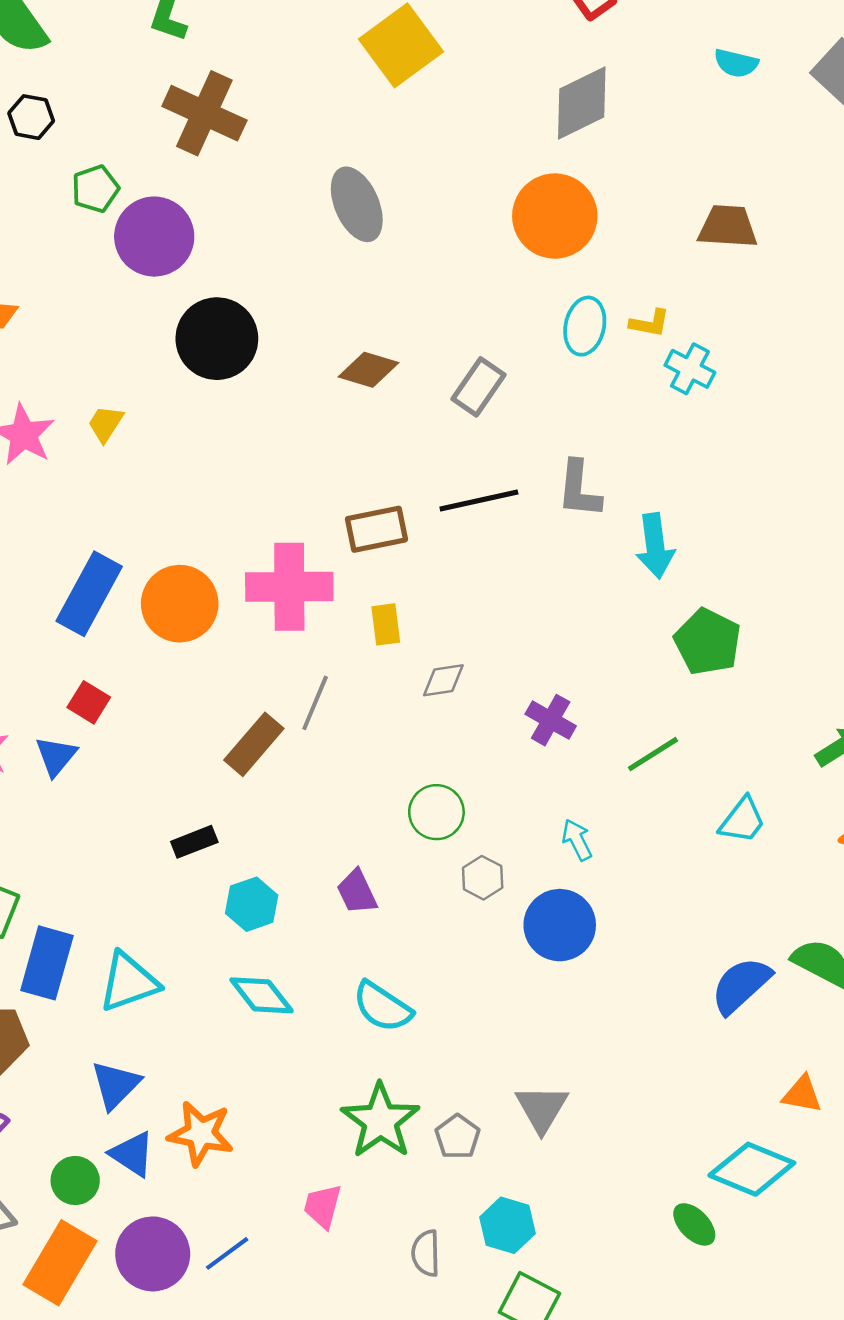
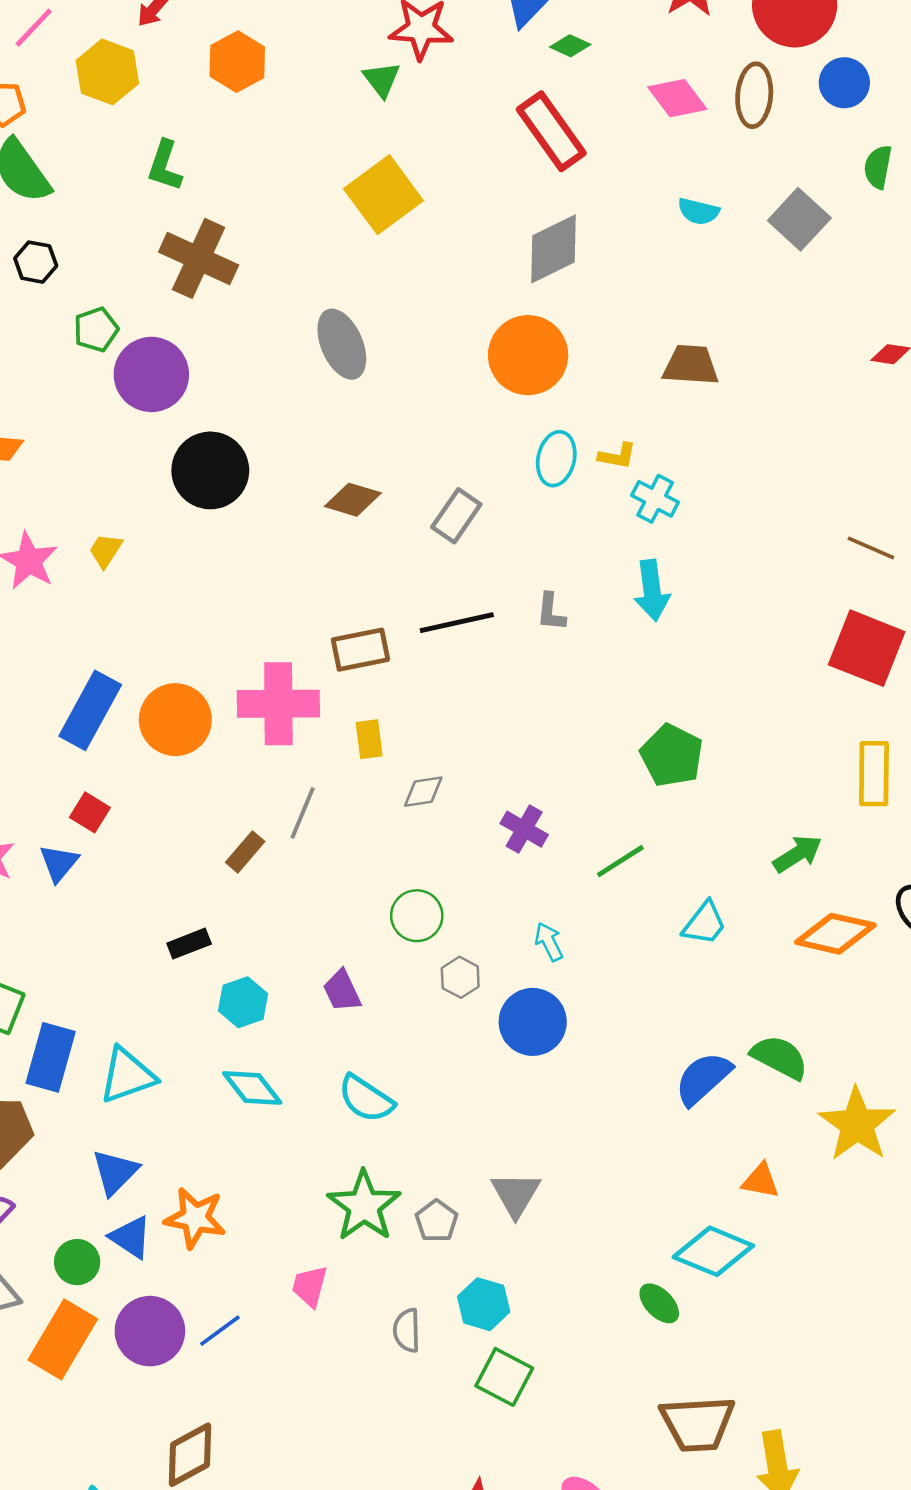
gray L-shape: (579, 489) -> (551, 612), size x0.7
cyan arrow: (655, 546) -> (652, 590), moved
brown rectangle: (254, 744) -> (245, 852), size x0.7

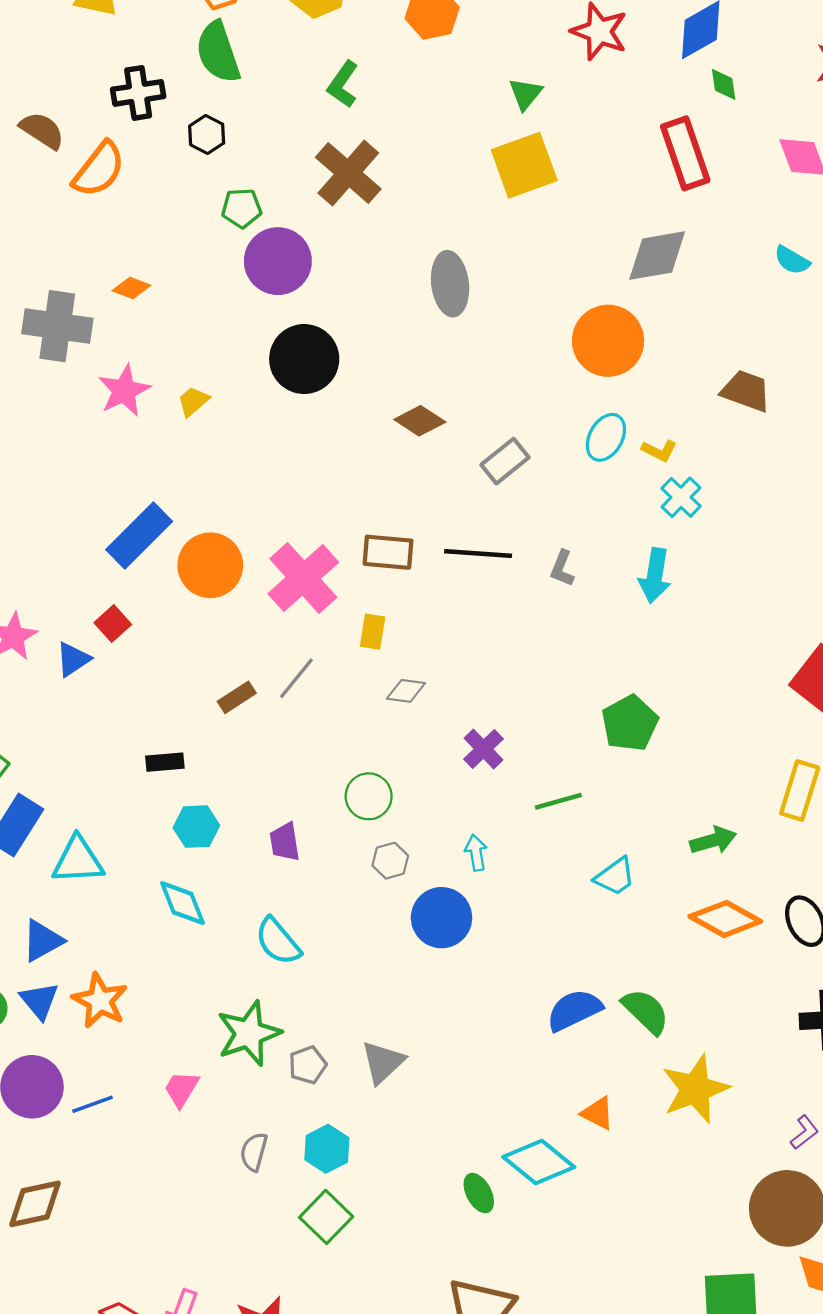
green diamond: (570, 46) -> (724, 84), turned 40
green triangle: (382, 79) -> (525, 94), moved
pink cross: (278, 704) -> (303, 578), turned 32

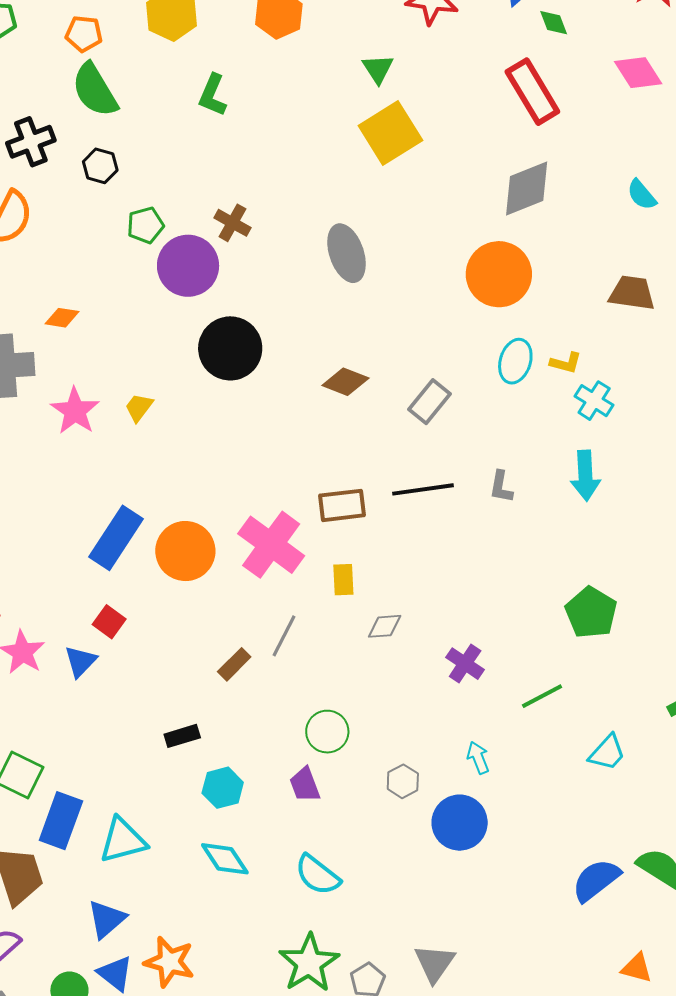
brown cross: (348, 173) -> (233, 223), moved, size x0.6
cyan semicircle: (792, 260) -> (642, 195), moved, turned 32
green circle: (369, 796) -> (327, 732), moved

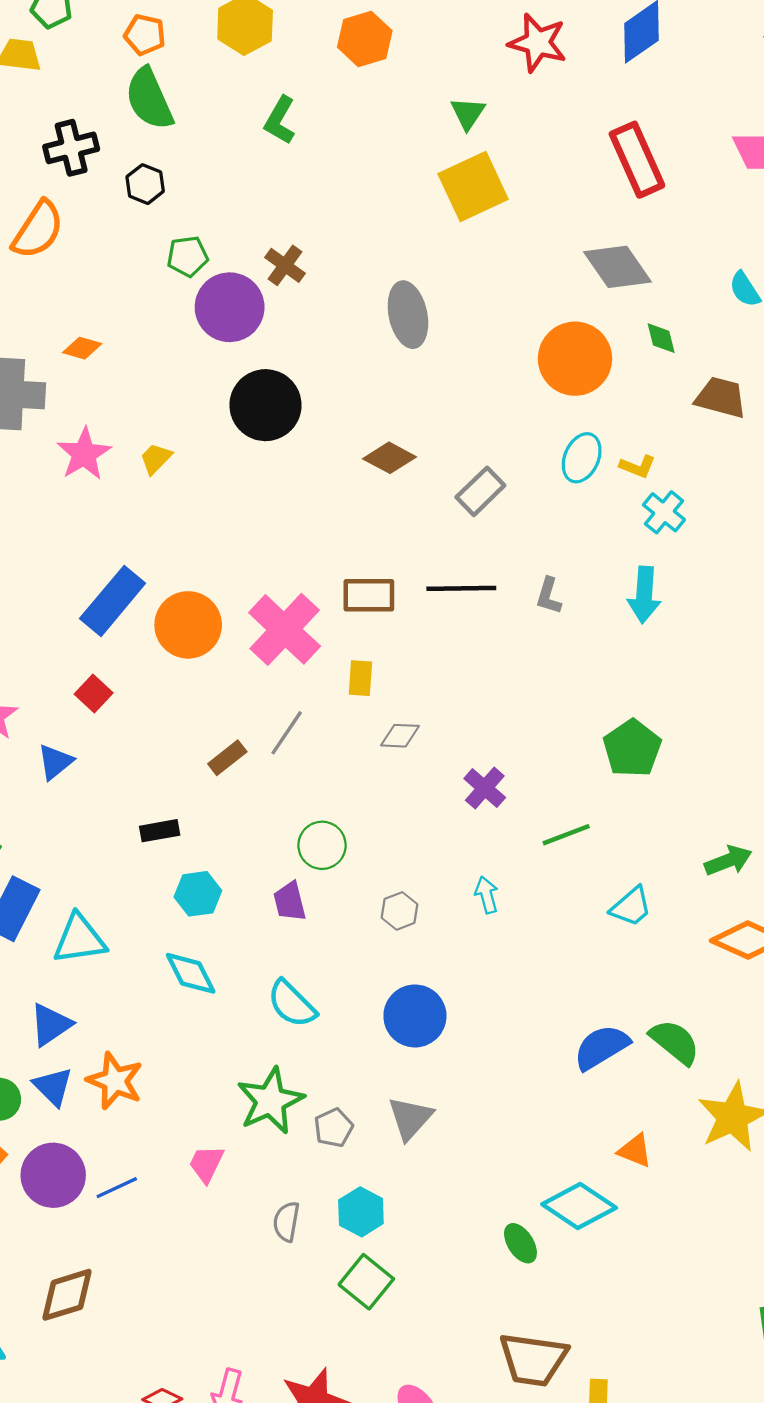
green diamond: (554, 23) -> (661, 338), moved
gray diamond: (527, 189) -> (618, 267), turned 70
blue triangle: (80, 661) -> (55, 762), moved
blue circle: (460, 823) -> (415, 1016), moved

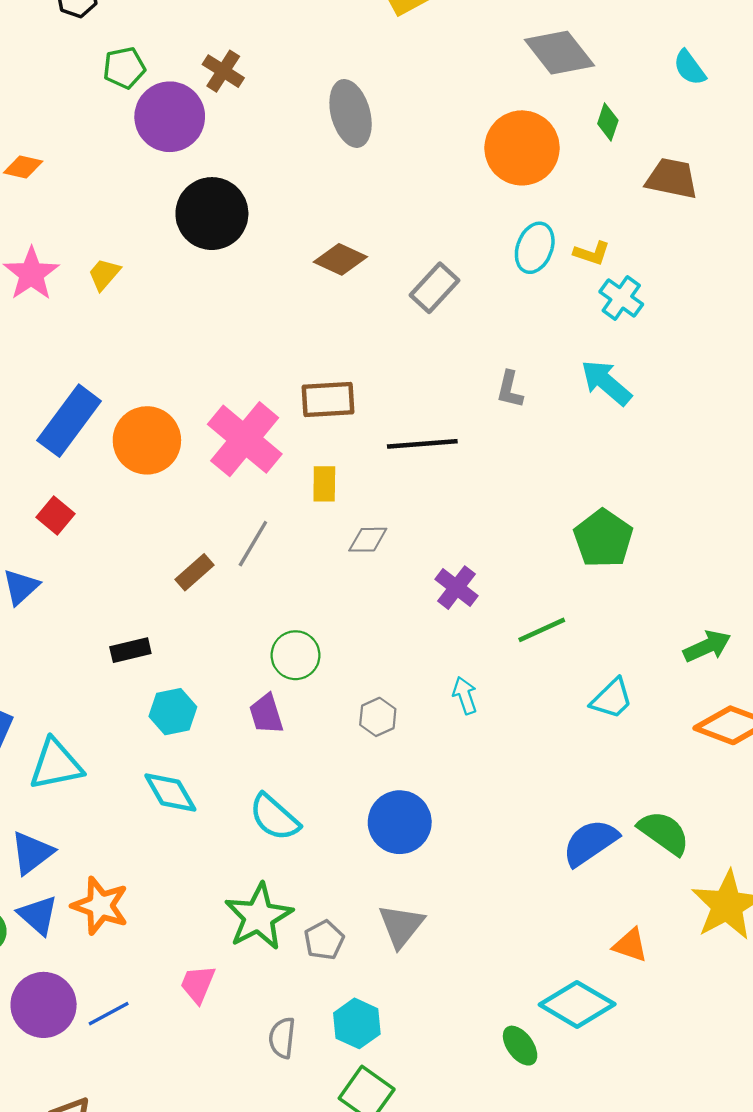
green diamond: (661, 338) -> (608, 122), turned 36
black line: (461, 588) -> (422, 444), moved
cyan arrow: (644, 595) -> (606, 383), turned 130

